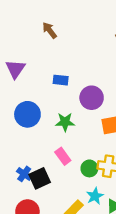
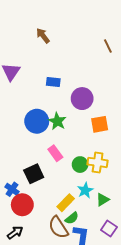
blue circle: (27, 114) -> (37, 121), moved
green star: (65, 122) -> (57, 121), turned 30
blue cross: (24, 174) -> (12, 189), moved

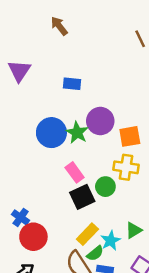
purple circle: (82, 99) -> (100, 121), moved
yellow cross: (98, 162) -> (126, 167), moved
black square: (34, 174) -> (82, 197), moved
cyan star: (85, 190) -> (111, 241), moved

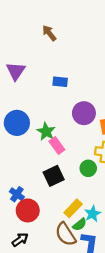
blue circle: (51, 133) -> (17, 123), moved
green star: (77, 133) -> (46, 132), moved
pink rectangle: (75, 172) -> (57, 146), moved
black square: (82, 197) -> (54, 176), moved

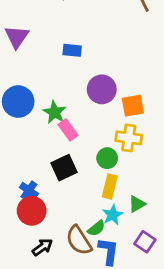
blue cross: (17, 194) -> (29, 191), moved
yellow rectangle: (73, 208) -> (110, 186), moved, turned -30
black arrow: (20, 240) -> (42, 247), moved

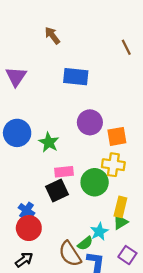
blue rectangle: (72, 50) -> (76, 77), moved, size x1.5
pink rectangle: (68, 130) -> (64, 172), moved, turned -60
green circle: (107, 158) -> (95, 182), size x1.5
yellow rectangle: (110, 186) -> (120, 207), moved
black arrow: (42, 247) -> (24, 260), moved

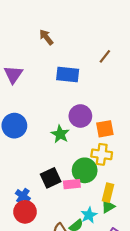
brown line: (126, 47) -> (105, 56), moved, turned 64
green star: (49, 142) -> (60, 134), moved
pink rectangle: (64, 172) -> (72, 184), moved

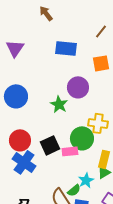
orange square: (105, 129) -> (101, 63), moved
blue cross: (23, 196) -> (24, 162), size x1.6
red circle: (25, 212) -> (20, 140), moved

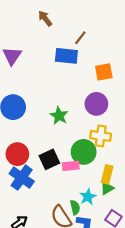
brown line: (101, 31) -> (80, 38), moved
purple circle: (78, 87) -> (96, 104), moved
green semicircle: (74, 190) -> (75, 207), turned -64

